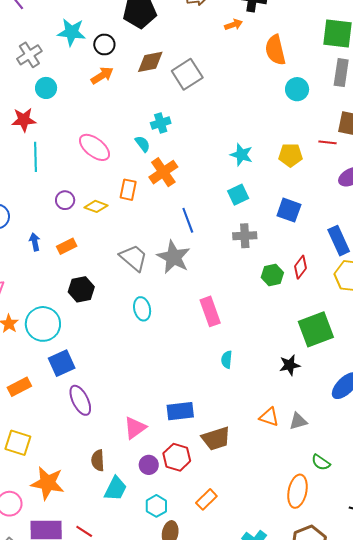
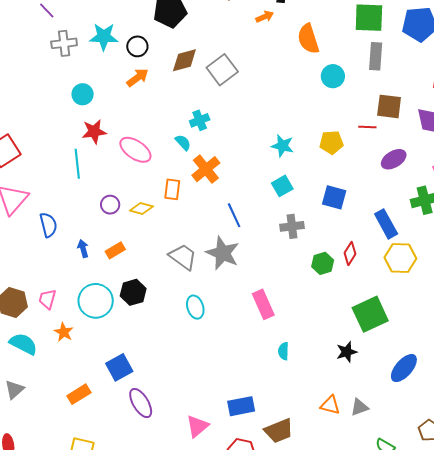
gray cross: (29, 55) -> (64, 43), moved, turned 30
red star: (24, 120) -> (94, 132), moved
cyan circle: (43, 324) -> (96, 301), moved

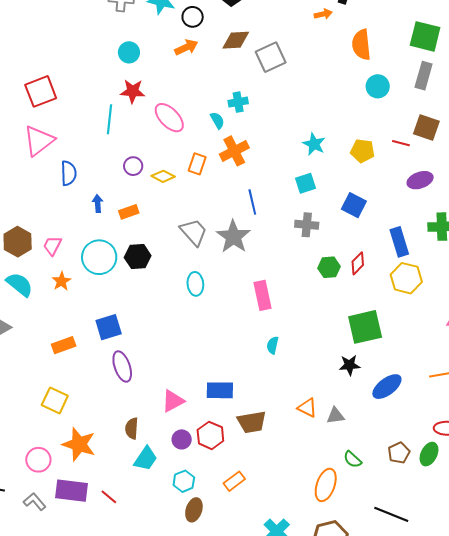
black star: (347, 352) -> (350, 365), moved

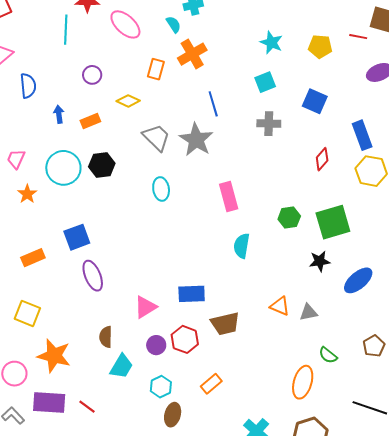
yellow diamond: (163, 176) -> (128, 101), moved
green hexagon: (329, 267) -> (289, 218), moved
cyan semicircle: (273, 345) -> (242, 246), size x1.4

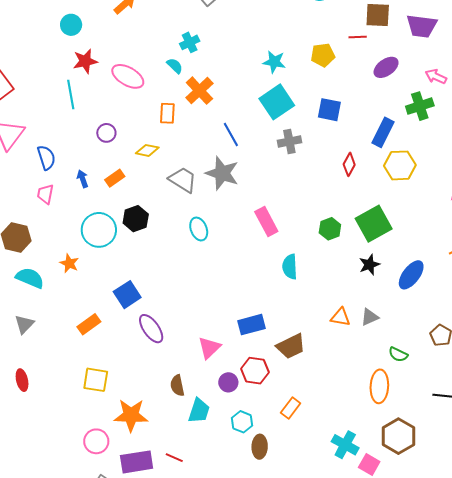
cyan square: (265, 82) -> (277, 102), size x1.6
blue rectangle: (362, 135) -> (383, 132), turned 60
pink trapezoid: (16, 159) -> (45, 194), moved

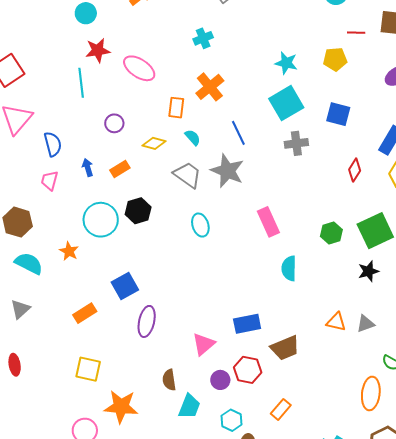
red line: (358, 37) -> (356, 33), moved
cyan semicircle: (175, 66) -> (193, 137), moved
purple ellipse: (151, 329) -> (147, 321), turned 44

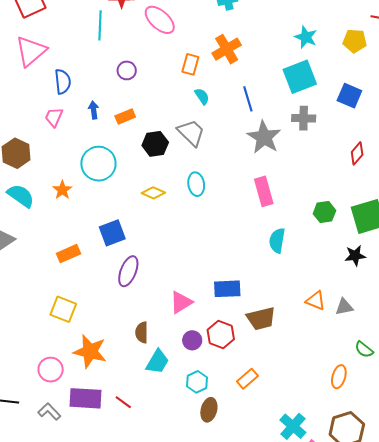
yellow diamond: (154, 143) -> (153, 193), moved
gray star: (227, 171) -> (264, 137), moved
black hexagon: (138, 211) -> (155, 144), moved
orange ellipse: (371, 393) -> (339, 377), size x0.7

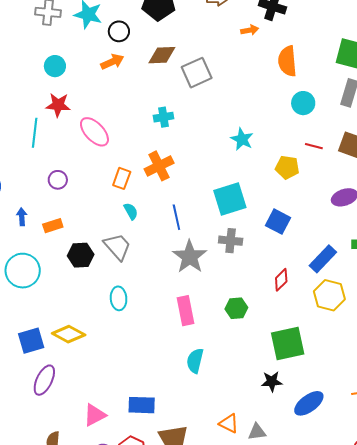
cyan star: (306, 37) -> (242, 139), moved
yellow diamond: (153, 193) -> (69, 334), moved, size x1.4
green hexagon: (324, 212) -> (236, 308), moved

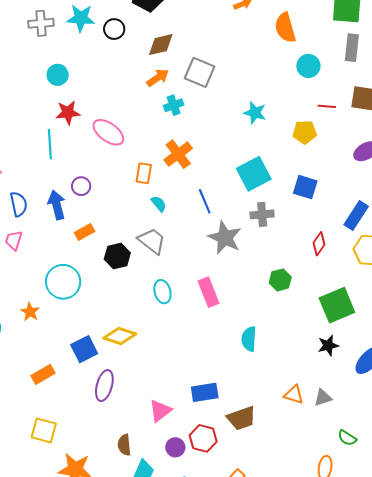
orange arrow: (112, 62) -> (158, 78), moved
gray square: (197, 73) -> (200, 72), moved, turned -32
blue arrow: (22, 217) -> (57, 205), moved, size x1.6
pink rectangle: (185, 311) -> (208, 292), moved

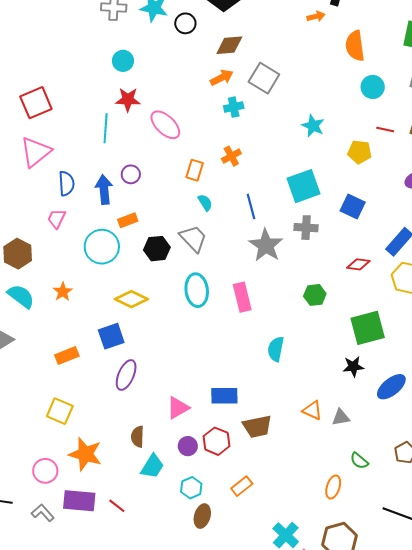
orange cross: (178, 154) -> (231, 156), size x0.7
red diamond: (319, 244) -> (358, 264), turned 55
cyan circle: (63, 282) -> (102, 247), moved
cyan ellipse: (162, 292) -> (197, 290), size x1.4
yellow diamond: (120, 336) -> (131, 299), moved

